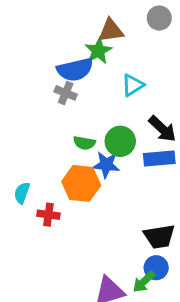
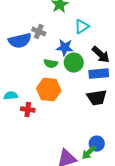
blue semicircle: (75, 70) -> (20, 41), moved
blue star: (106, 165) -> (65, 48), moved
cyan semicircle: (22, 193) -> (11, 96), turned 64
black trapezoid: (159, 237) -> (97, 98), moved

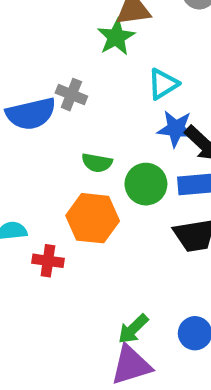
blue star: (65, 48) -> (176, 129), moved
green circle: (74, 63) -> (146, 184), moved
green arrow: (89, 153) -> (133, 329), moved

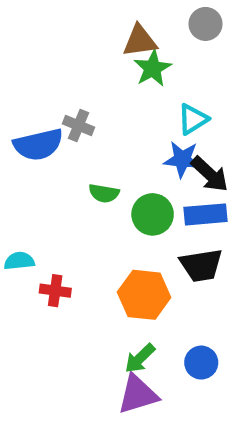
green star: (116, 37) -> (153, 68), moved
cyan triangle: (163, 84) -> (193, 119), moved
orange hexagon: (93, 218) -> (144, 295), moved

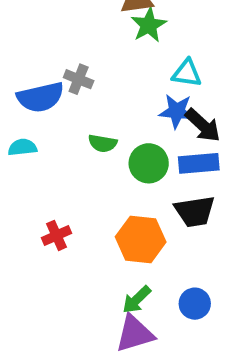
cyan triangle: (193, 119) -> (187, 73), turned 40
cyan semicircle: (19, 261) -> (22, 147), moved
red cross: (55, 291) -> (56, 235), turned -32

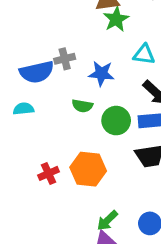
gray cross: (79, 79) -> (65, 59), turned -36
blue star: (177, 111) -> (101, 74), moved
orange hexagon: (141, 239) -> (88, 169), moved

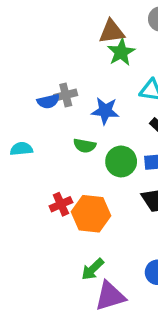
blue semicircle: (37, 72) -> (48, 101), moved, size x0.6
red cross: (49, 173) -> (61, 204), moved
green arrow: (107, 220) -> (93, 269), moved

